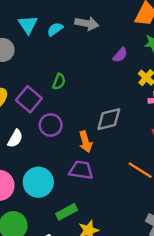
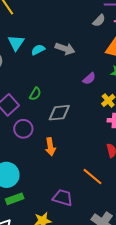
gray diamond: (109, 119) -> (59, 113), moved
purple trapezoid: (81, 170) -> (63, 198), moved
green rectangle: (67, 212) -> (15, 199), moved

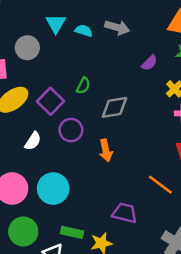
cyan semicircle: (38, 50) -> (84, 31), turned 48
green rectangle: (15, 199) -> (72, 232), moved, turned 36

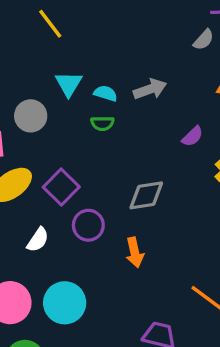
gray arrow: (117, 27) -> (150, 89), turned -35
green semicircle: (83, 86) -> (102, 123), moved, turned 63

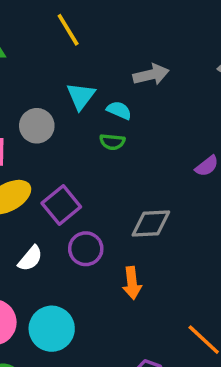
gray arrow: (150, 89) -> (151, 75), moved

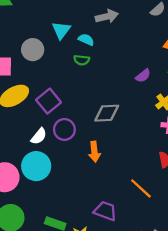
white semicircle: (30, 258) -> (39, 136), moved
cyan circle: (52, 329) -> (36, 166), moved

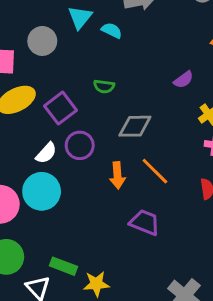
green semicircle: (82, 60) -> (104, 86), moved
orange line: (141, 188) -> (155, 171), moved
purple trapezoid: (105, 211) -> (145, 222), moved

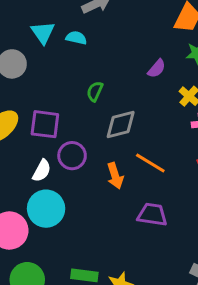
green semicircle: (104, 86) -> (95, 91), moved, turned 120
purple square: (60, 108) -> (45, 124), turned -32

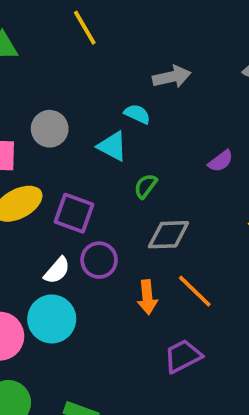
cyan triangle: (43, 33) -> (112, 146), moved, turned -40
purple semicircle: (157, 69) -> (221, 161), moved
purple trapezoid: (152, 215) -> (183, 356), turned -48

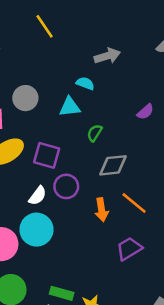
cyan triangle: (112, 146) -> (70, 107), turned -30

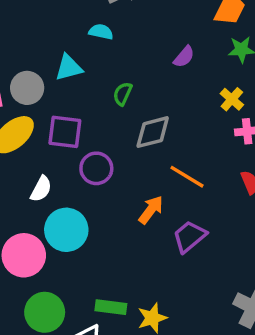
gray circle: (25, 98) -> (27, 88), moved
cyan triangle: (70, 107) -> (69, 68), moved
white semicircle: (38, 196) -> (41, 189), moved
orange arrow: (102, 210) -> (151, 210), moved, turned -125

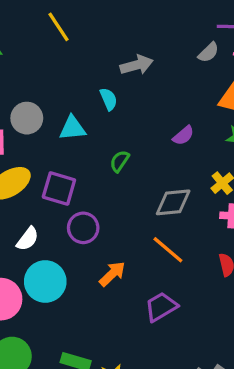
cyan semicircle: (101, 32) -> (109, 99), turned 45
gray circle: (27, 88) -> (27, 118), moved
gray diamond: (153, 132) -> (173, 202), moved
orange arrow: (151, 210) -> (112, 274), moved

